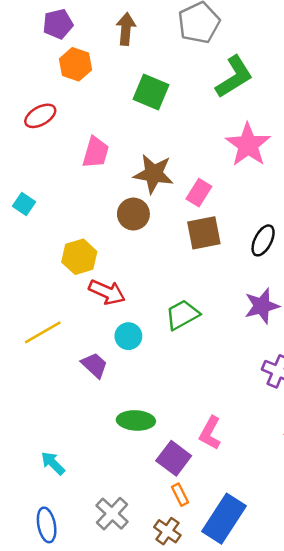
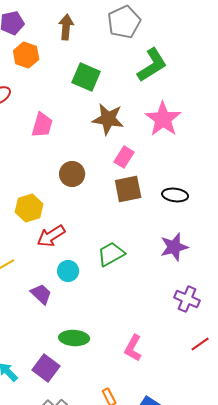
brown star: (154, 174) -> (108, 119), moved
black ellipse: (263, 240) -> (175, 195), turned 70
red arrow: (107, 292) -> (51, 236), turned 124
purple square: (174, 458) -> (46, 368), moved

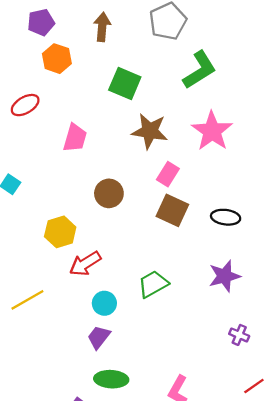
brown square: (128, 189) -> (172, 210), turned 36
purple trapezoid: (41, 294) -> (99, 337), moved, turned -95
purple cross: (187, 299) -> (239, 335), size x0.7

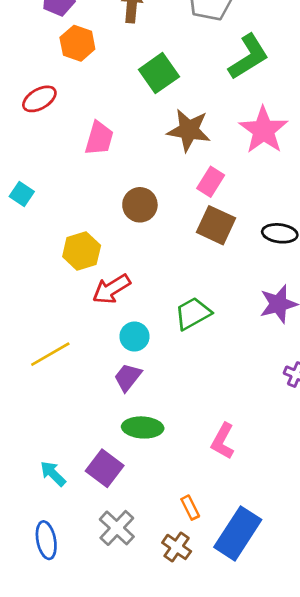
green square: (125, 84) -> (159, 73), turned 32
yellow line: (27, 300) -> (50, 354), moved

